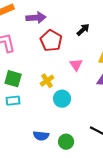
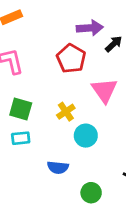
purple arrow: (36, 18) -> (90, 28), moved
pink triangle: (76, 65) -> (104, 90), size x1.5
blue semicircle: (41, 136) -> (58, 167), moved

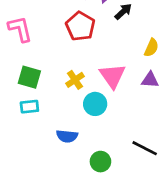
pink triangle: (104, 90) -> (113, 76), moved

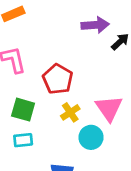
red pentagon: (80, 26) -> (58, 79), moved

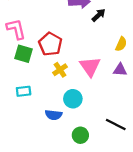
green square: (23, 110) -> (24, 54), moved
cyan circle: (91, 137) -> (73, 99), moved

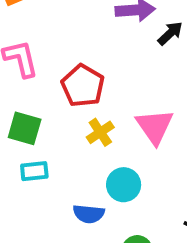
green square: (24, 54) -> (25, 128), moved

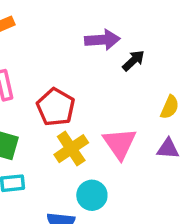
yellow cross: (100, 132) -> (71, 149), size x1.4

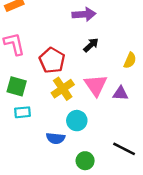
black arrow: (133, 60) -> (91, 45), moved
purple triangle: (168, 149) -> (120, 93), moved

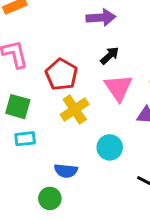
pink triangle: (96, 85) -> (118, 88), moved
cyan circle: (77, 121) -> (110, 147), moved
green circle: (85, 161) -> (50, 198), moved

